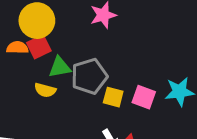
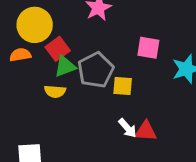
red square: (39, 47) -> (58, 49), moved
pink square: (144, 97) -> (148, 48), moved

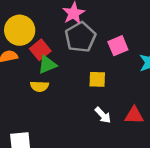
pink square: (148, 48) -> (118, 46), turned -30
gray pentagon: (96, 70) -> (80, 37), moved
red triangle: (146, 131) -> (134, 115), moved

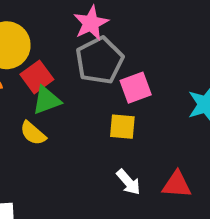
pink square: (118, 46) -> (136, 88), moved
yellow semicircle: (39, 86) -> (33, 133), turned 36

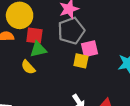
red square: (37, 77) -> (34, 36), turned 36
yellow square: (122, 127) -> (81, 61), moved

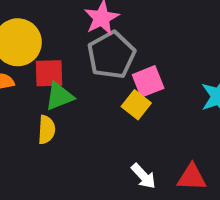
yellow square: (81, 61) -> (136, 105), turned 35
yellow semicircle: (28, 67) -> (47, 130), turned -126

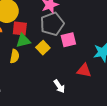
yellow square: (136, 105) -> (43, 48), moved
red triangle: (192, 177) -> (84, 70), moved

